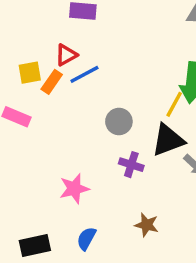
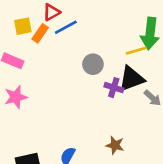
yellow line: (174, 104) -> (136, 51), turned 45
purple cross: (131, 165) -> (114, 88), moved
pink star: (74, 189) -> (16, 97), moved

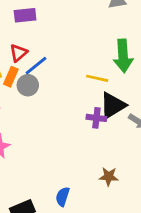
yellow line: (136, 51) -> (97, 78), moved, turned 40
gray circle: (93, 64) -> (28, 85), moved

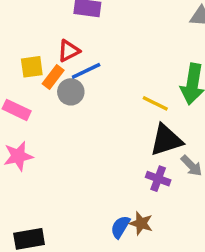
purple cross: (96, 118) -> (158, 179), moved
blue semicircle: (63, 197) -> (120, 227), moved

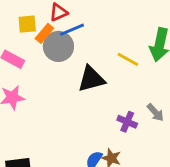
gray circle: (71, 92) -> (58, 46), size x1.4
black triangle: (166, 140) -> (91, 79), moved

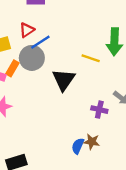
orange rectangle: (44, 33) -> (12, 68), moved
black triangle: (91, 79) -> (64, 80), turned -30

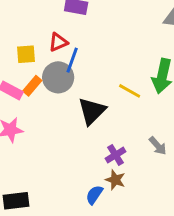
blue line: (40, 42) -> (72, 60), turned -48
purple cross: (99, 110) -> (116, 155), moved, turned 35
brown star: (92, 142) -> (115, 180), moved

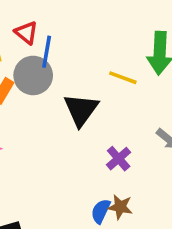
red triangle: (58, 42) -> (26, 33), turned -48
brown star: (115, 180) -> (120, 207), moved

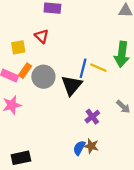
blue line: (47, 52) -> (83, 68), moved
gray circle: (33, 75) -> (43, 77), moved

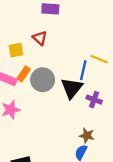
yellow line: (98, 68) -> (99, 59), moved
purple cross: (92, 117) -> (94, 100), moved, turned -32
brown star: (91, 146) -> (87, 136), moved

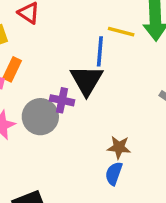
gray circle: (43, 80) -> (40, 117), moved
purple cross: (94, 100) -> (62, 100), moved

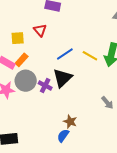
blue line: (100, 51) -> (65, 54), moved, turned 36
gray circle: (40, 117) -> (26, 81), moved

